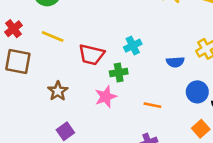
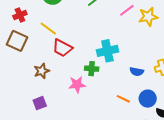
cyan cross: (133, 46) -> (107, 51), size x1.5
red trapezoid: (91, 55) -> (62, 48), moved
orange line: (152, 105) -> (123, 99), moved

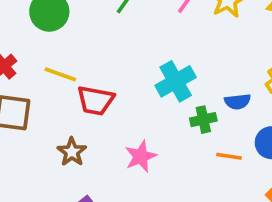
green cross: (92, 69) -> (203, 120), moved

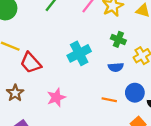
red trapezoid: (96, 100) -> (31, 63), turned 35
green cross: (203, 120) -> (118, 39), moved, turned 32

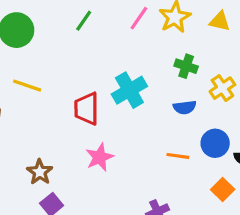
red trapezoid: (31, 63) -> (87, 109), moved, turned 45
brown star: (15, 93) -> (40, 172), moved

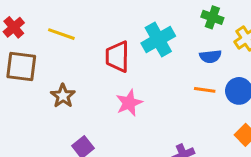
orange line: (178, 156) -> (205, 90), moved
brown star: (40, 172) -> (63, 96), moved

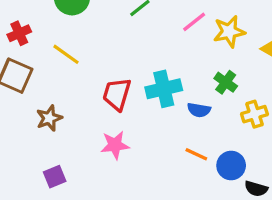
blue semicircle: (210, 56) -> (199, 110), moved

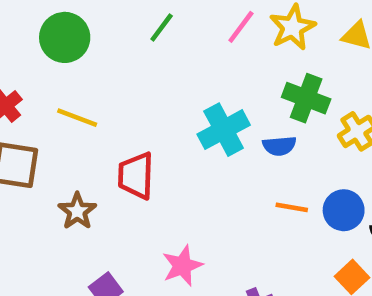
green cross: (226, 82) -> (306, 98), size x1.4
red trapezoid: (117, 94) -> (136, 176), moved
pink star: (115, 145) -> (182, 266), moved

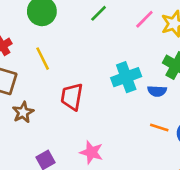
yellow line: (77, 118) -> (43, 59), turned 35
brown star: (77, 211) -> (23, 112), moved
pink star: (182, 266) -> (91, 152), turned 30

